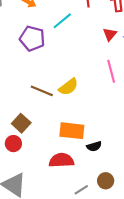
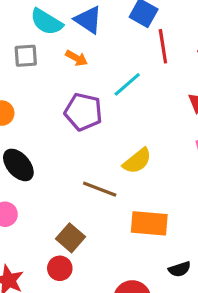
yellow semicircle: (68, 87) -> (137, 161), moved
orange rectangle: (72, 131) -> (149, 223), moved

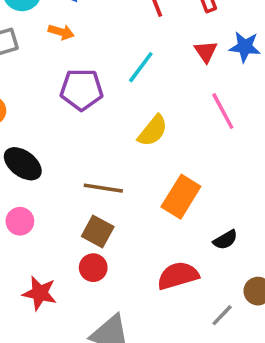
cyan line: (127, 84) -> (141, 67), moved
brown line: (100, 189) -> (103, 188), moved
orange rectangle: (149, 223) -> (181, 197), turned -51

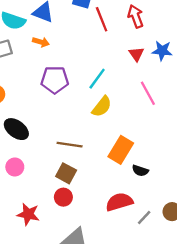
cyan line: (141, 67) -> (97, 79), moved
black semicircle: (225, 240) -> (140, 171), moved, turned 49
gray line: (222, 315) -> (144, 217), moved

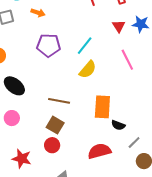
orange rectangle: (121, 150) -> (102, 107), turned -30
gray line: (144, 217) -> (134, 142), moved

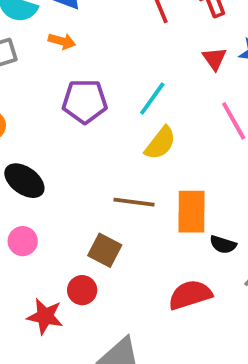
brown line: (59, 101) -> (134, 202), moved
red circle: (52, 145) -> (82, 290), moved

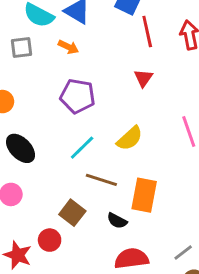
red triangle: (214, 59) -> (143, 78), moved
cyan line: (152, 99) -> (82, 148), moved
black semicircle: (223, 245) -> (117, 221), moved

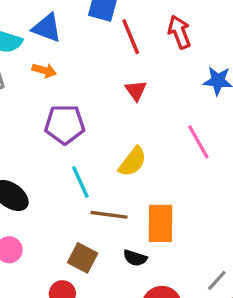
cyan line: (82, 148) -> (80, 182), turned -60

